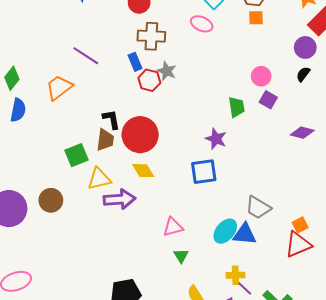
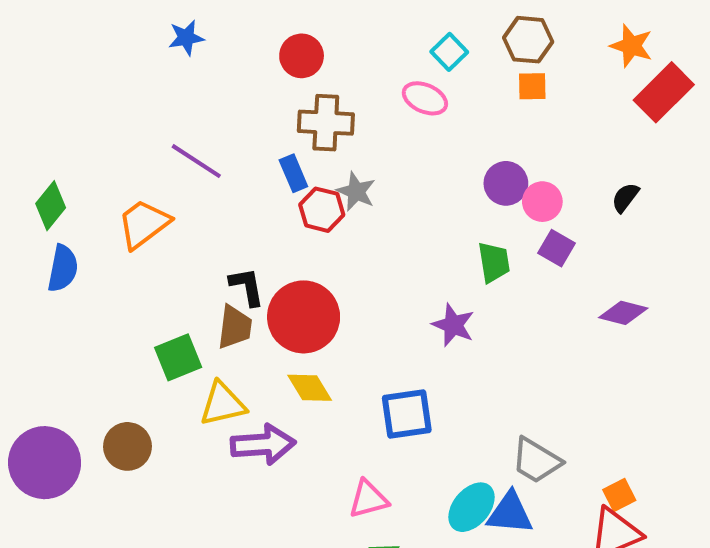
purple circle: (305, 47) -> (506, 183), moved
blue square: (204, 172) -> (407, 414), moved

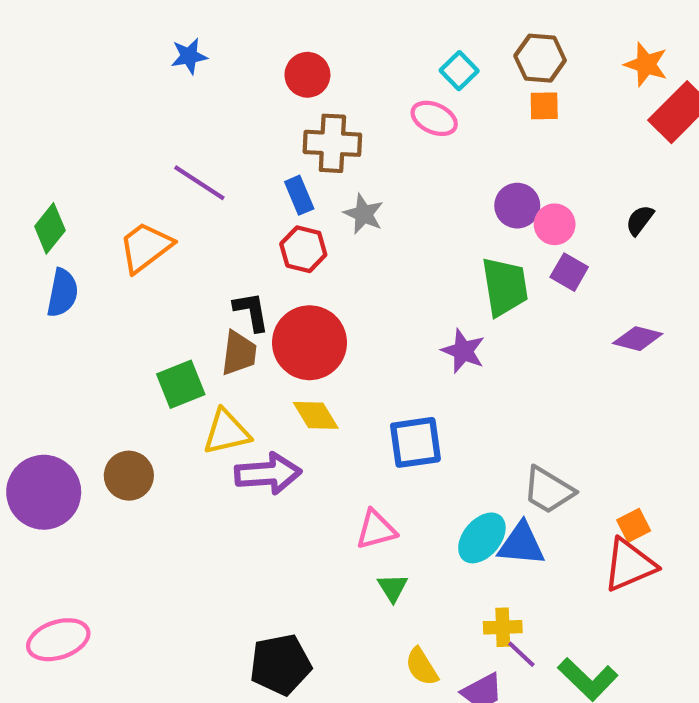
red hexagon: (322, 210) -> (303, 249), moved
green trapezoid: (494, 262) -> (505, 287), size x1.4

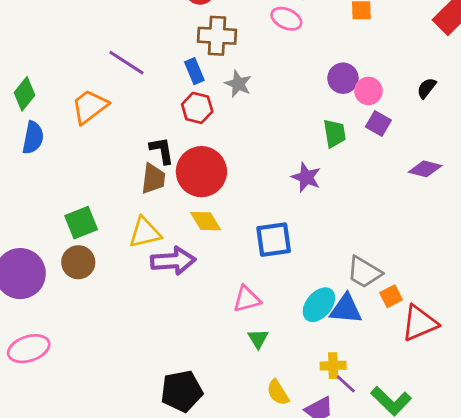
green trapezoid: (505, 287) -> (334, 133), size x0.7
green square: (181, 384) -> (81, 223), moved
orange square: (634, 525) -> (391, 296), moved
pink ellipse: (58, 640) -> (29, 349), moved

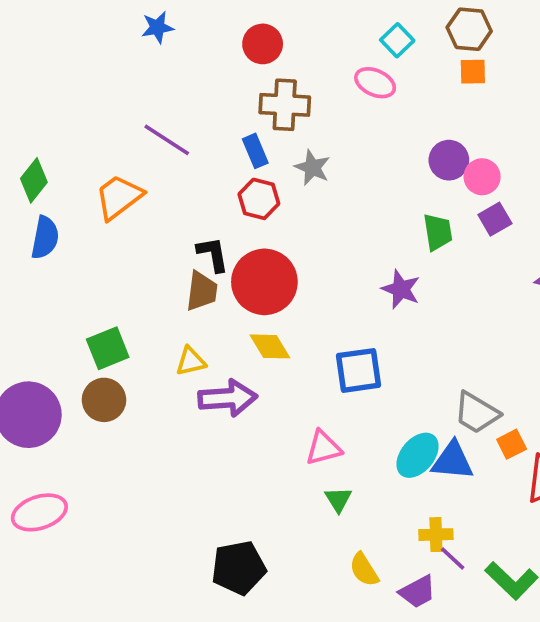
purple square: (378, 124) -> (495, 219), turned 30
yellow triangle: (145, 233) -> (191, 361), size x0.7

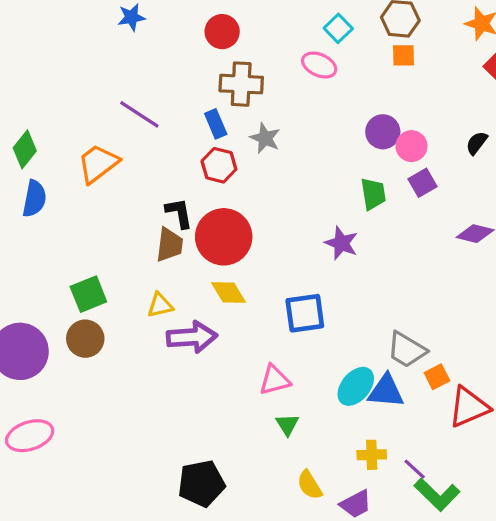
purple line: (453, 559) -> (415, 469), moved

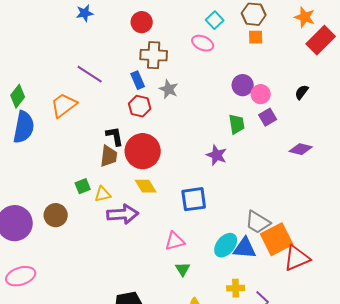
blue semicircle: (34, 199) -> (24, 127), size x1.4
green square: (88, 294) -> (83, 186), moved, size x0.7
orange square: (437, 377) -> (277, 239), size x2.0

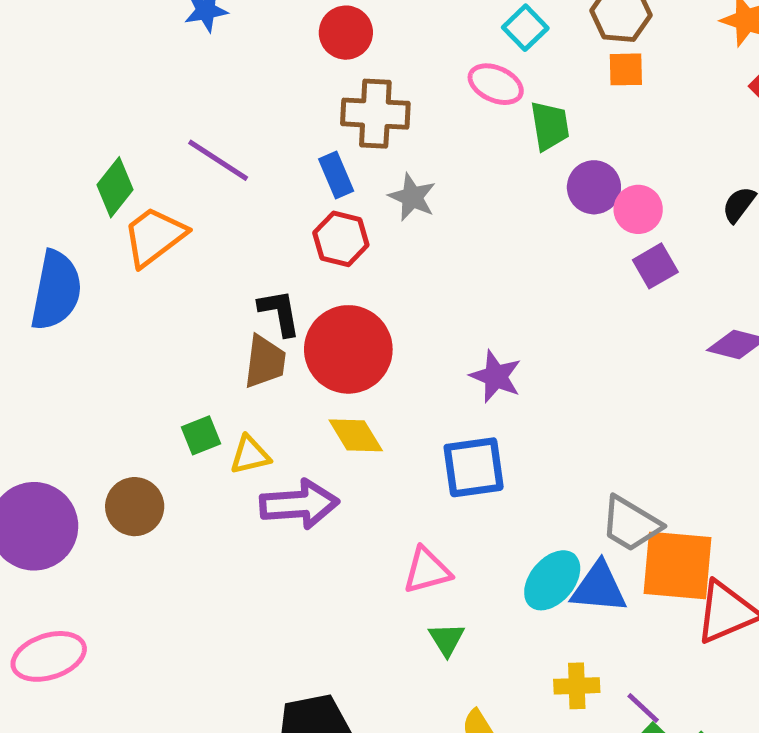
green diamond: (18, 96) -> (115, 187), moved
green trapezoid: (237, 124) -> (550, 126), moved
purple star: (217, 155) -> (496, 376), moved
orange square: (277, 239) -> (677, 566), turned 32

